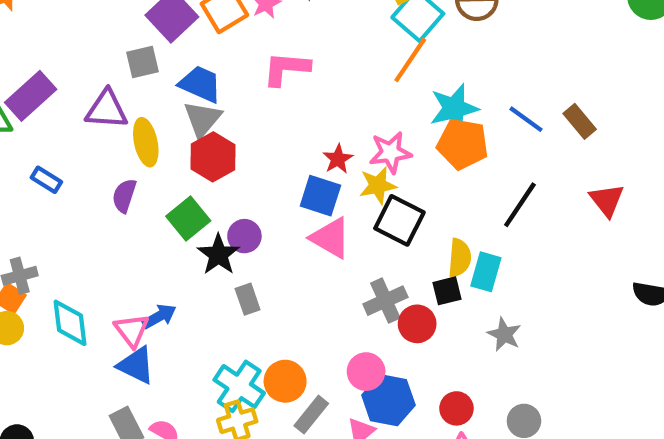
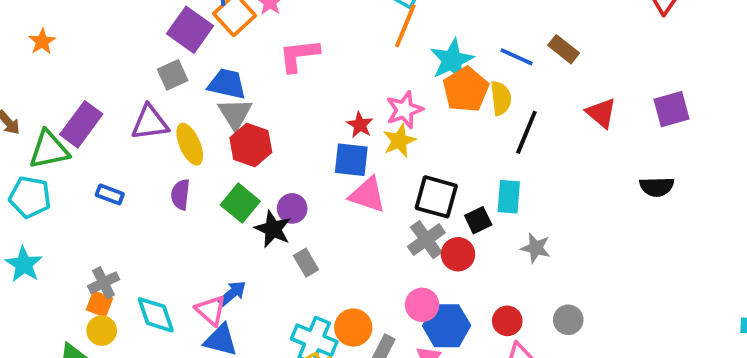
orange pentagon: (463, 144) -> (466, 90), turned -30
black square: (399, 220) -> (436, 197), moved
yellow semicircle: (460, 258) -> (501, 98), moved

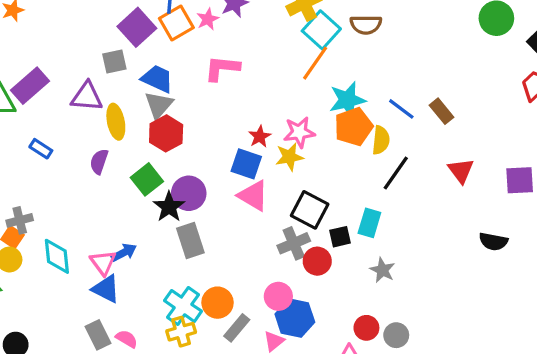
purple circle: (292, 208) -> (189, 193), size x1.4
gray rectangle: (306, 263) -> (190, 241), size x1.5
red circle: (507, 321) -> (366, 328), moved

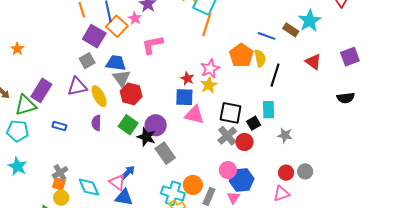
cyan star: (347, 100) -> (310, 21), moved

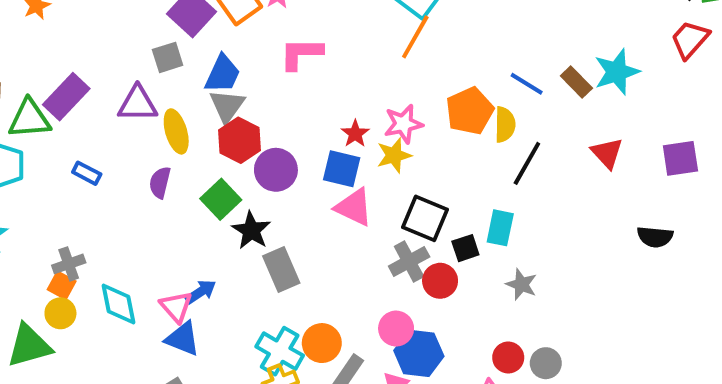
blue trapezoid: (116, 63) -> (223, 74), turned 95
purple circle: (156, 125) -> (276, 170), moved

